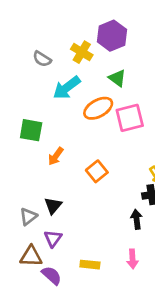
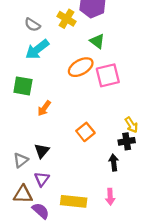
cyan arrow: (67, 88) -> (37, 49), moved
orange square: (97, 171) -> (85, 132), moved
yellow rectangle: (90, 265) -> (74, 201), size x1.5

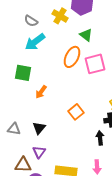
orange ellipse: (81, 67) -> (72, 57), turned -35
gray triangle: (21, 160) -> (14, 129), moved, turned 48

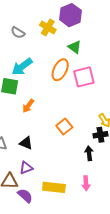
cyan arrow: (35, 42) -> (22, 67), moved
black triangle: (39, 128) -> (26, 143), turned -48
purple triangle: (39, 152) -> (26, 168), turned 32

